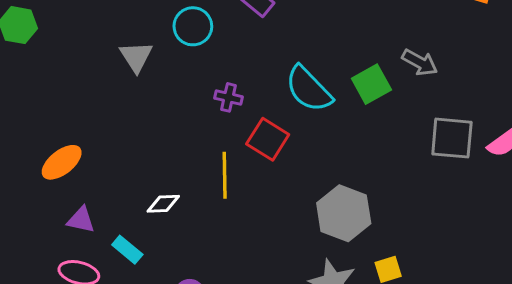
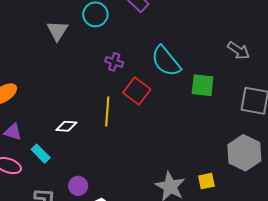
green square: (371, 84) -> (203, 85), moved, turned 30
gray hexagon: (344, 213) -> (244, 153), moved

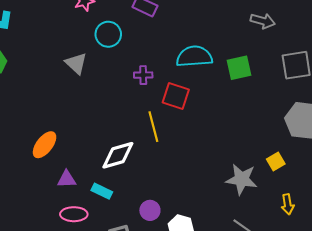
cyan semicircle: (166, 61) -> (194, 56), turned 144
white diamond: (66, 126) -> (118, 155), size x1.6

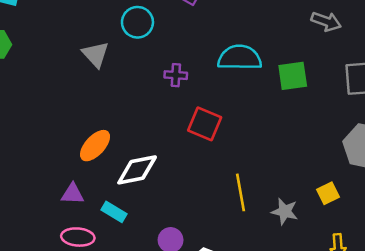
red square: (176, 96) -> (205, 124), moved
yellow line: (153, 127) -> (241, 192), moved
orange ellipse: (45, 145) -> (95, 146), moved
gray star: (242, 179) -> (285, 211), size x0.7

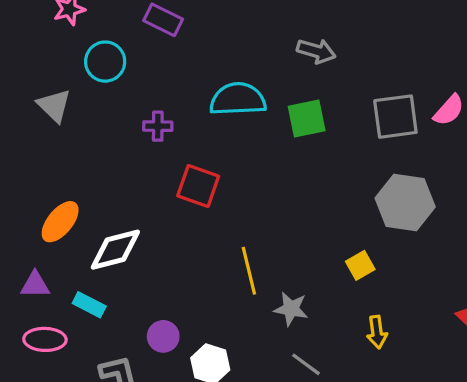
gray arrow: (326, 21) -> (316, 51), moved
gray star: (285, 211) -> (291, 309), moved

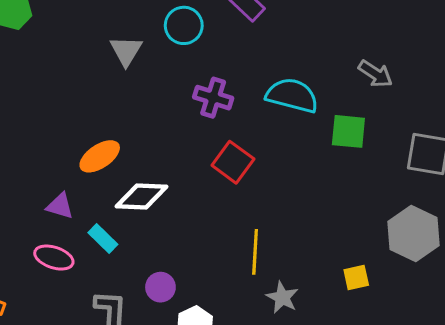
purple cross: (158, 126) -> (213, 98), size x1.4

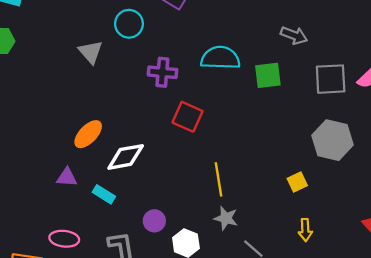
gray arrow: (375, 74) -> (294, 35), moved
pink ellipse: (54, 258) -> (64, 239), moved
gray star: (282, 297) -> (226, 218), moved

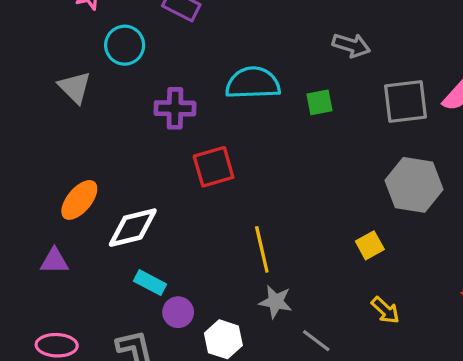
green square: (268, 75) -> (319, 102), size x0.7
red square: (188, 117) -> (214, 167), turned -36
cyan rectangle: (104, 194) -> (150, 283), moved
yellow arrow: (305, 230) -> (385, 310), turned -40

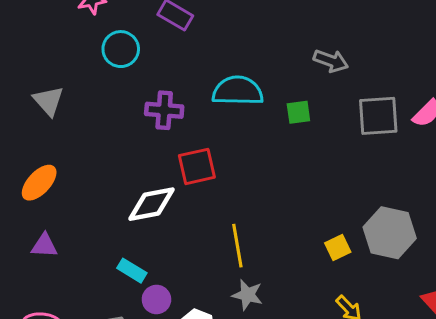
gray triangle: (75, 87) -> (48, 101), moved
gray hexagon: (414, 185) -> (390, 233), moved
orange ellipse: (79, 200) -> (39, 183), moved
white diamond: (133, 228) -> (151, 204), moved

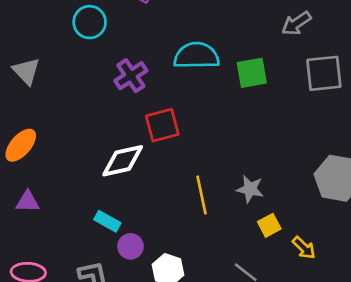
gray arrow: (331, 61) -> (296, 23), moved, turned 128
purple cross: (164, 110) -> (131, 76), turned -36
green square: (298, 112) -> (252, 73), size x1.4
yellow square: (338, 247) -> (269, 225), moved
gray star: (247, 295) -> (250, 189), moved

